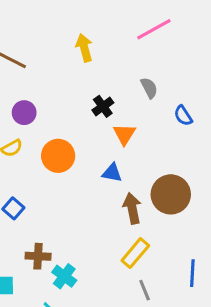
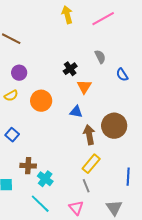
yellow arrow: (84, 48) -> (67, 15), moved
gray line: (145, 290) -> (86, 186), moved

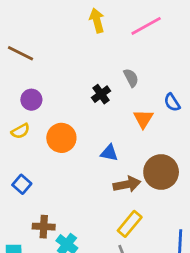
gray semicircle: (100, 57) -> (131, 78), moved
orange triangle: (84, 87) -> (143, 119), moved
brown arrow: (89, 135) -> (127, 184), turned 90

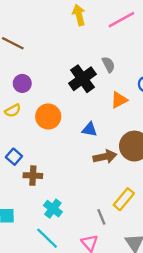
black cross: (101, 94) -> (82, 79), size x1.6
orange triangle: (143, 119) -> (119, 100), turned 30
yellow rectangle: (130, 224) -> (124, 199), moved
brown cross: (44, 227) -> (33, 176), moved

